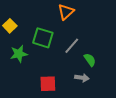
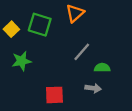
green square: (43, 38) -> (40, 25), moved
green semicircle: (90, 60) -> (102, 68), turned -56

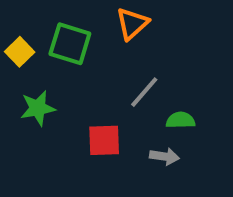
red square: (54, 95) -> (104, 140), moved

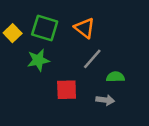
orange triangle: (132, 24) -> (85, 28), moved, turned -40
green star: (38, 108) -> (38, 60), moved

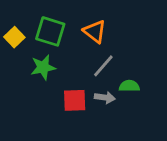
gray arrow: (105, 100) -> (105, 97), moved

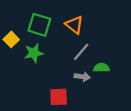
yellow square: (14, 37) -> (11, 39), moved
red square: (75, 100) -> (59, 97), moved

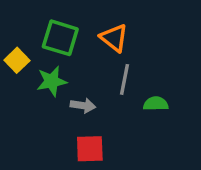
gray line: (81, 52) -> (124, 79), turned -30
gray arrow: (82, 77) -> (83, 105), moved

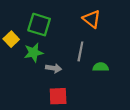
orange triangle: (114, 38) -> (92, 19), moved

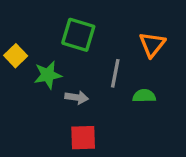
orange triangle: (92, 19) -> (152, 44), moved, turned 30
green square: (39, 25) -> (78, 35), moved

